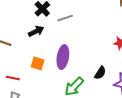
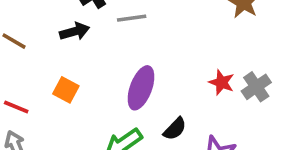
purple ellipse: (63, 57) -> (141, 88), moved

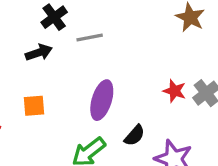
orange square: (66, 90) -> (34, 106), turned -30

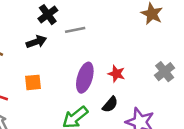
red star: (174, 91) -> (116, 74), moved

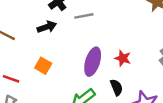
orange square: (33, 82) -> (43, 66), turned 35
black semicircle: (110, 104) -> (116, 87), turned -63

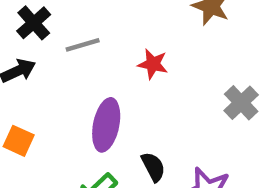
red star: (123, 58) -> (153, 64), moved

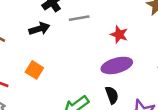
purple ellipse: (106, 125) -> (117, 65), moved, turned 56

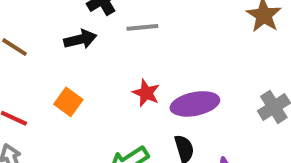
red star: (119, 35) -> (146, 93), moved

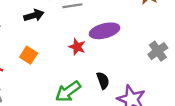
purple ellipse: (195, 104) -> (105, 31), moved

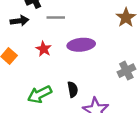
red star: (77, 47) -> (44, 49), moved

